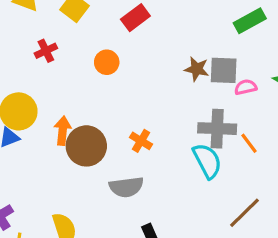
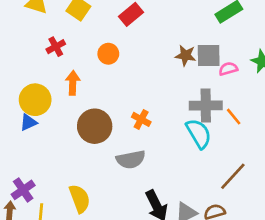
orange arrow: (63, 131) -> (73, 83), moved

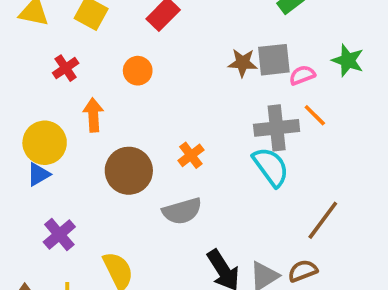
orange line: (234, 117) -> (315, 115), moved
orange cross: (141, 119) -> (191, 155), turned 30
purple cross: (23, 190) -> (59, 234), moved

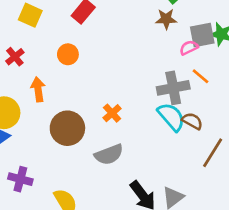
gray square: (274, 60) -> (202, 35), moved
brown star: (243, 63) -> (166, 19), moved
purple cross: (59, 234) -> (20, 179), turned -30
brown semicircle: (303, 271) -> (192, 121), moved, turned 55

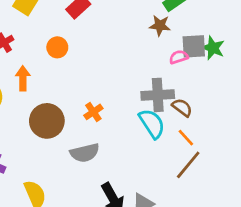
orange line: (201, 76) -> (186, 138), moved
brown semicircle: (192, 121) -> (182, 108), moved

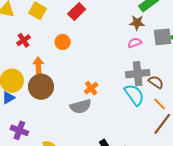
pink semicircle: (179, 57) -> (135, 43), moved
brown circle: (47, 121) -> (41, 87), moved
gray semicircle: (85, 153) -> (81, 106), moved

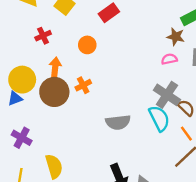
gray cross: (138, 74) -> (167, 95), turned 30
orange cross: (91, 88) -> (83, 85), moved
gray semicircle: (81, 106) -> (118, 122), moved

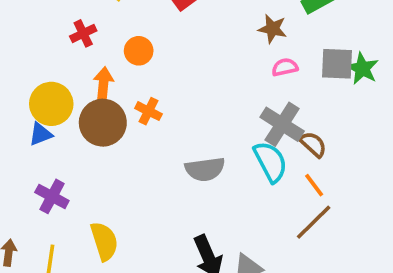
brown star: (176, 37) -> (272, 29), moved
orange circle: (87, 45) -> (139, 51), moved
orange cross: (83, 85) -> (149, 111), turned -35

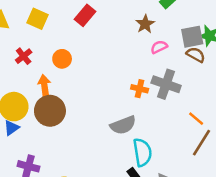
brown star: (272, 29) -> (145, 24), turned -30
orange cross: (149, 111) -> (140, 89), moved
brown semicircle: (313, 144) -> (196, 55), moved
cyan semicircle: (270, 162) -> (142, 152), moved, turned 32

